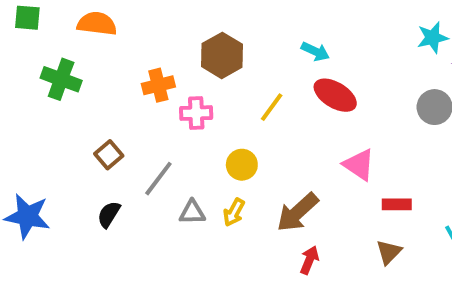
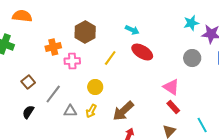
pink triangle: (359, 165) -> (171, 87), moved
red rectangle: (397, 204) -> (173, 107), turned 48

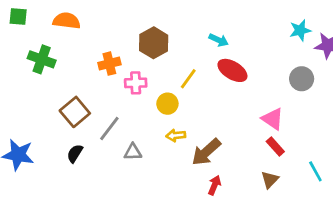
brown square: (28, 82) -> (75, 112), size x1.5
yellow circle: (95, 87) -> (167, 104), moved
yellow arrow: (91, 111) -> (176, 135), moved, turned 56

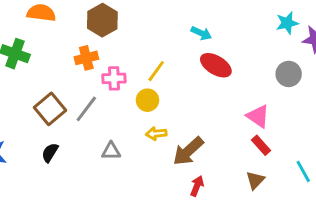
brown hexagon: (154, 43) -> (102, 20), moved
yellow line: (188, 79) -> (156, 71), moved
gray line: (109, 129) -> (86, 109), moved

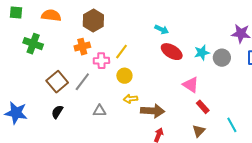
cyan star: (287, 23) -> (202, 53), moved
yellow line: (156, 71) -> (121, 52), moved
pink triangle: (258, 116) -> (191, 85), moved
brown arrow: (188, 151) -> (153, 111), turned -135

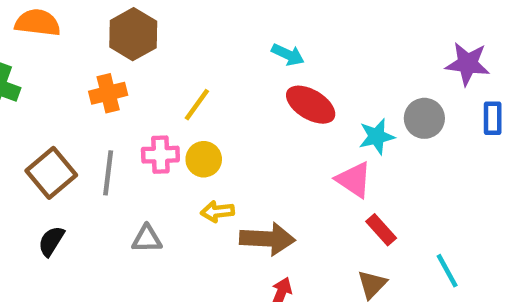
cyan star: (202, 53) -> (377, 136), moved
pink cross: (101, 61) -> (160, 155), moved
gray line: (82, 82) -> (108, 173), turned -30

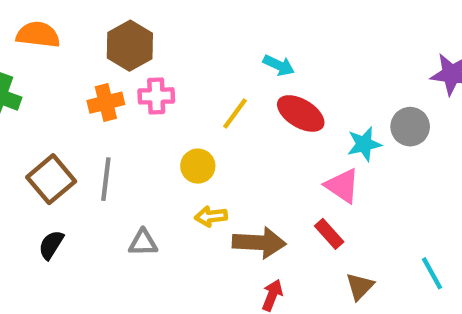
yellow line: (197, 105) -> (235, 113), moved
pink cross: (160, 155) -> (156, 96), moved
red rectangle: (381, 230) -> (329, 234), moved

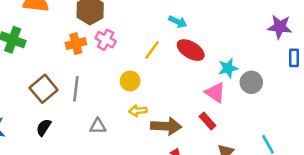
pink cross: (156, 96) -> (106, 40), turned 30
gray circle: (410, 127) -> (251, 82), moved

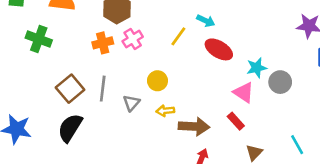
pink cross: (106, 40) -> (133, 39), turned 30
yellow line: (152, 50) -> (178, 36), moved
gray triangle: (98, 126) -> (131, 103), moved, turned -48
black semicircle: (44, 127) -> (70, 128), size x1.6

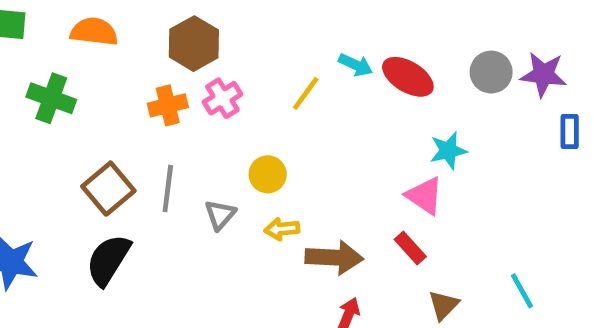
red ellipse: (219, 49) -> (408, 77), moved
gray circle: (280, 82) -> (491, 72), moved

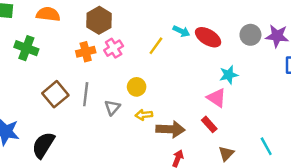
black semicircle: (108, 260) -> (43, 145), moved

